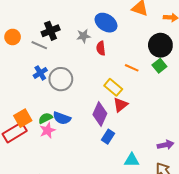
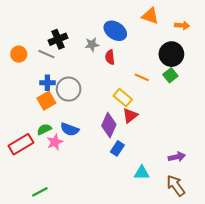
orange circle: (13, 37) -> (19, 54), moved
blue cross: (40, 73) -> (47, 83), turned 32
orange square: (23, 118) -> (46, 101), moved
green semicircle: (45, 118) -> (44, 129), moved

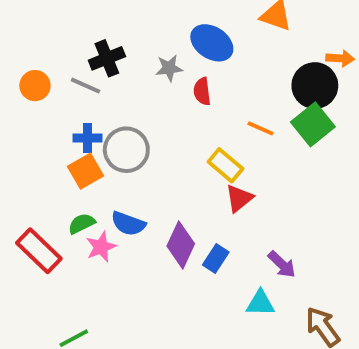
orange arrow: (182, 25) -> (340, 58), moved
green square: (170, 75) -> (313, 124), size x1.5
purple diamond: (109, 125) -> (181, 245), moved
red rectangle: (21, 144) -> (39, 251), turned 75
purple arrow: (177, 157) -> (282, 264), moved, turned 56

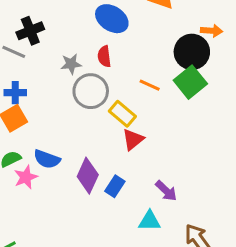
gray star: (169, 68) -> (71, 64), moved
gray circle: (126, 150) -> (91, 91), moved

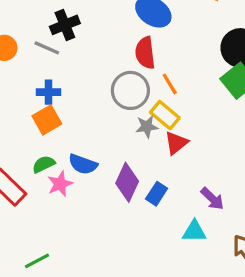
red semicircle: (104, 56) -> (145, 53), size x1.4
gray star: (71, 64) -> (147, 127), moved
orange line: (150, 85) -> (170, 84), moved, turned 35

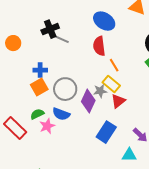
gray line: (47, 48) -> (61, 39), moved
gray circle: (130, 90) -> (65, 89), moved
purple diamond: (127, 182) -> (88, 101), moved
blue rectangle: (157, 194) -> (106, 132), size x1.5

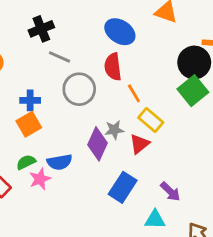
black cross: (50, 29) -> (41, 29), moved
yellow rectangle: (111, 84) -> (151, 120), moved
gray circle: (65, 89) -> (79, 89), moved
blue semicircle: (61, 114) -> (60, 162), turned -30

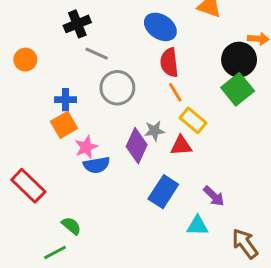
red semicircle: (113, 67) -> (169, 63), moved
red triangle: (140, 144) -> (181, 146), turned 35
green semicircle: (26, 162) -> (71, 226), moved, turned 66
pink star: (40, 179) -> (86, 147), moved

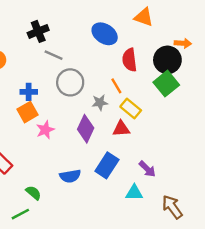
red semicircle: (169, 63) -> (129, 60), moved
gray star: (154, 131) -> (100, 103), moved
blue semicircle: (97, 165) -> (70, 176), moved

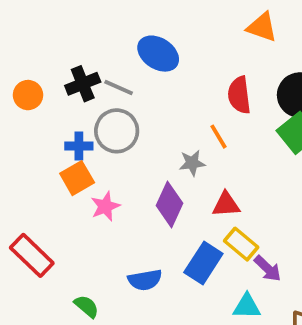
black cross: (38, 31) -> (83, 84), moved
blue ellipse: (105, 34) -> (158, 54), moved
gray circle: (70, 82) -> (117, 131), moved
yellow rectangle: (131, 108) -> (241, 244), moved

